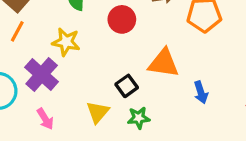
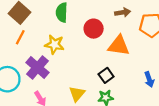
orange triangle: (164, 63) -> (119, 46), moved
black square: (127, 86) -> (106, 75), moved

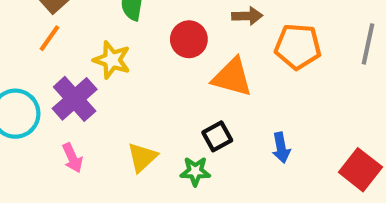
black square: (106, 75) -> (217, 136), moved

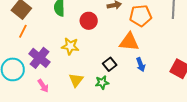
yellow star: (112, 60) -> (70, 46), moved
orange triangle: (232, 77) -> (129, 42), moved

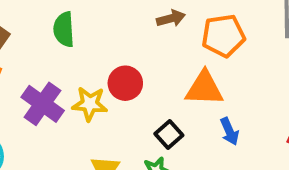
red circle: (89, 21) -> (125, 83), moved
purple cross: (39, 58) -> (43, 104), moved

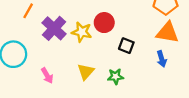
orange triangle: (204, 88) -> (168, 33), moved
black square: (169, 134) -> (126, 46), moved, turned -35

